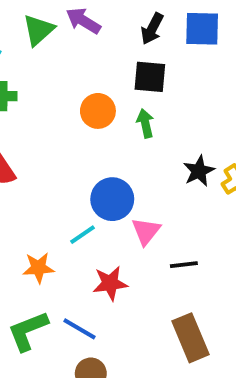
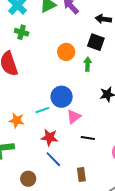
black arrow: (152, 29) -> (103, 19), turned 56
blue line: (80, 329) -> (53, 159), moved
brown rectangle: (190, 338) -> (81, 174), size x0.6

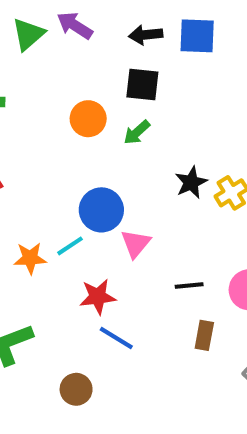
green arrow: (88, 64) -> (137, 132), turned -120
orange star: (17, 120) -> (30, 258), moved
black line: (88, 138) -> (189, 285), moved
brown rectangle: (81, 174) -> (204, 335), moved, turned 32

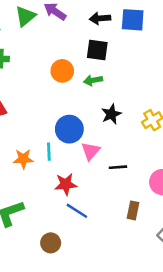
green arrow: (137, 132) -> (93, 80), turned 30
black star: (191, 182) -> (111, 114), moved
cyan line: (70, 246) -> (49, 152), turned -60
black line: (189, 285) -> (118, 167), moved

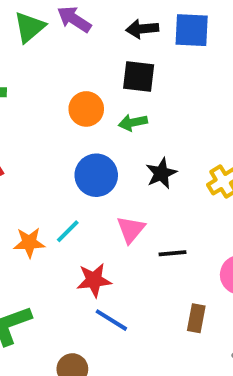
blue circle: (69, 129) -> (96, 175), moved
cyan line: (49, 152) -> (68, 231), turned 48

